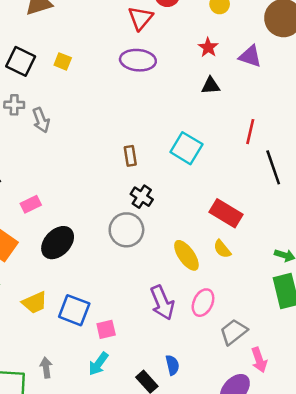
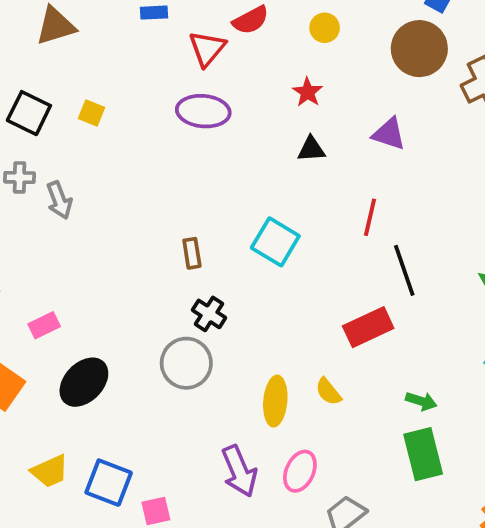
purple triangle: (250, 56) -> (389, 134), moved
red rectangle: (226, 213) -> (368, 327), moved, turned -56
yellow ellipse: (186, 255) -> (275, 401), turned 40

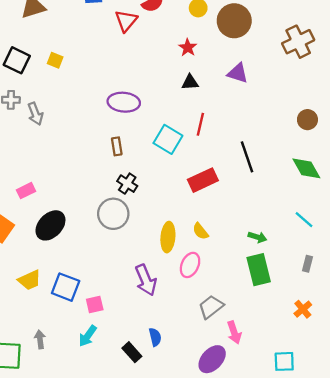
brown circle: (419, 49) -> (234, 21), moved
purple ellipse: (203, 111) -> (124, 102), moved
red line: (370, 217) -> (200, 124), moved
red rectangle: (368, 327) -> (203, 180), moved
pink ellipse: (300, 471) -> (190, 265), moved

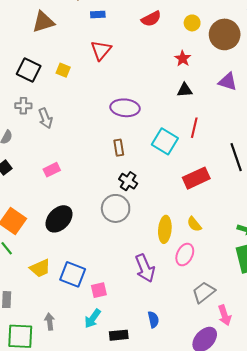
red triangle: (126, 21) -> (101, 50), moved
pink rectangle: (26, 191) -> (52, 170), moved
black rectangle: (132, 352) -> (119, 335), moved, turned -54

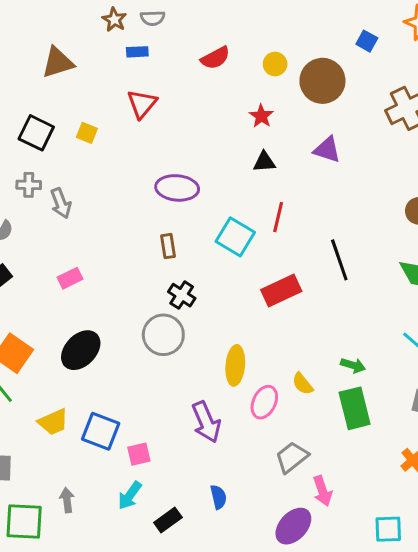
yellow semicircle: (194, 224) -> (303, 384), moved
black rectangle: (119, 335) -> (168, 520), turned -30

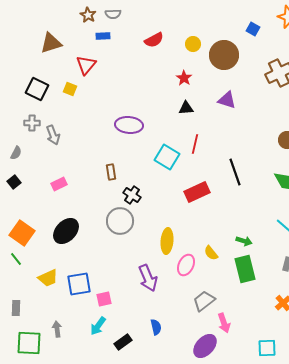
red triangle: (142, 104) -> (86, 65), moved
brown rectangle: (168, 246) -> (111, 172), moved
blue square: (101, 431) -> (79, 284), turned -30

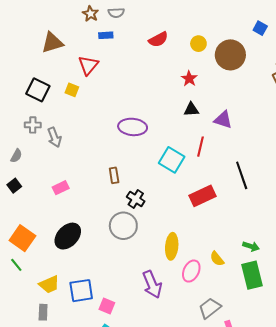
purple triangle: (227, 100) -> (223, 120), moved
pink square: (104, 299) -> (107, 306), turned 35
gray rectangle: (16, 308) -> (43, 312), moved

